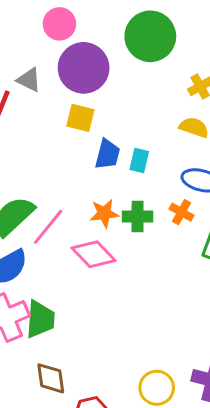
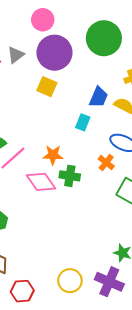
gray triangle: (29, 80) -> (16, 55), turned 48
blue trapezoid: (107, 154) -> (99, 97), moved
green cross: (138, 217) -> (70, 176), moved

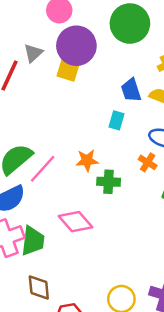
yellow square: (47, 87) -> (68, 70), moved
blue trapezoid: (99, 97) -> (131, 90), turned 145
pink diamond: (41, 182) -> (76, 222), moved

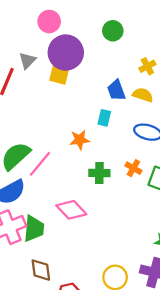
green circle: (130, 24) -> (113, 31), size x0.6
orange star: (87, 160) -> (80, 140), moved
orange cross: (148, 162) -> (133, 168), moved

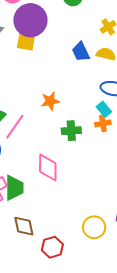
cyan rectangle: (104, 118) -> (104, 109), moved, turned -49
orange cross: (133, 168) -> (103, 123), turned -35
pink diamond: (71, 210) -> (48, 167), turned 48

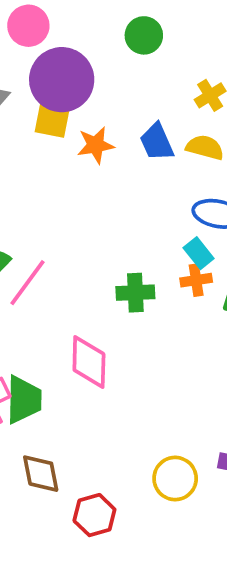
orange star: (50, 101) -> (96, 145), moved

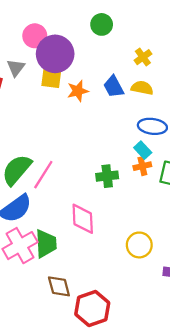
pink circle: (28, 26) -> (35, 36), moved
yellow circle: (175, 479) -> (139, 245), moved
red hexagon: (94, 515) -> (92, 309), size x1.4

